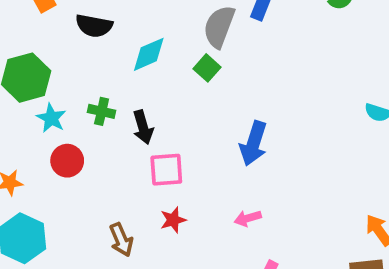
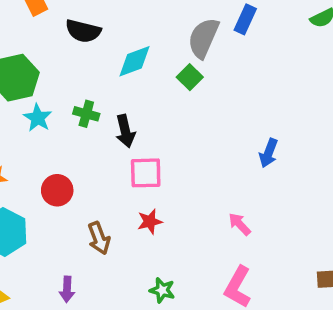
blue arrow: (253, 143) -> (268, 153), moved, size x0.7
red circle: (67, 161) -> (57, 190), moved
pink arrow: (248, 218) -> (240, 224), moved, turned 60

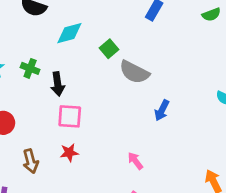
gray semicircle: (203, 38) -> (134, 72), moved, turned -92

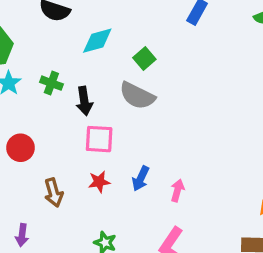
gray semicircle: (134, 72) -> (137, 96), moved
blue arrow: (162, 110) -> (141, 178), moved
pink arrow: (135, 161) -> (177, 190), turned 54

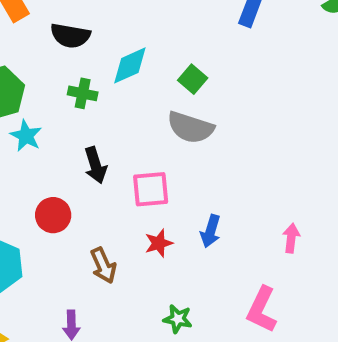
green cross: (51, 83) -> (83, 93), moved
black arrow: (84, 101) -> (95, 165), moved
pink arrow: (177, 190) -> (291, 238), moved

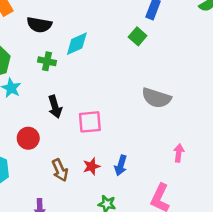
green square: (193, 79) -> (138, 36), moved
gray semicircle: (190, 127) -> (156, 98), moved
blue arrow: (211, 231) -> (121, 165), moved
red star: (159, 243) -> (92, 166), moved

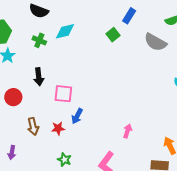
gray semicircle: (156, 98) -> (155, 42), moved
blue arrow: (121, 165) -> (77, 116), moved

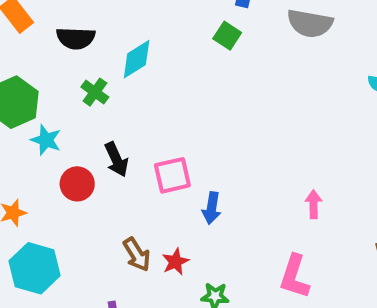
green cross: (39, 40) -> (95, 92), turned 32
red circle: (13, 97) -> (77, 184), moved
red star: (58, 128) -> (175, 262), moved

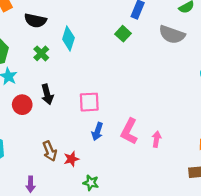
cyan diamond: (137, 59) -> (68, 38), turned -50
pink square: (172, 175) -> (89, 102), moved
pink L-shape: (294, 277) -> (129, 131), moved

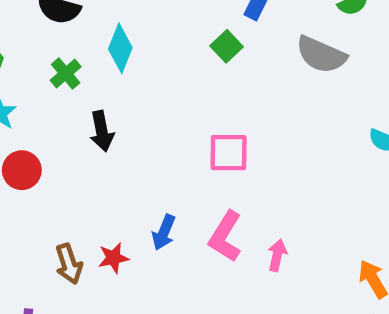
black arrow: (47, 94) -> (102, 131), moved
pink square: (89, 102) -> (229, 153), moved
red star: (71, 159) -> (113, 258), moved

